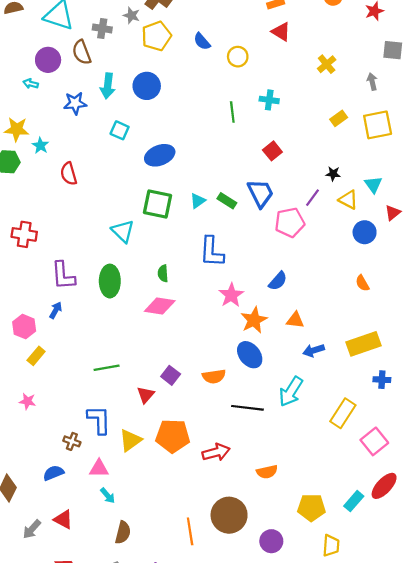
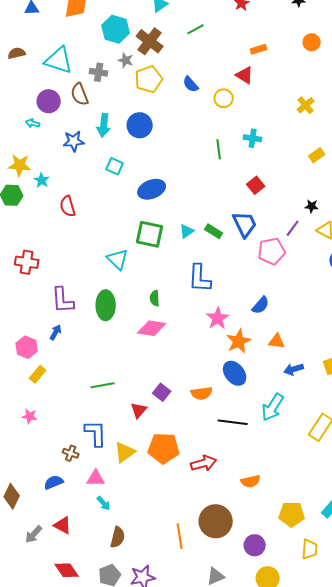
red triangle: (281, 32) -> (245, 75), moved

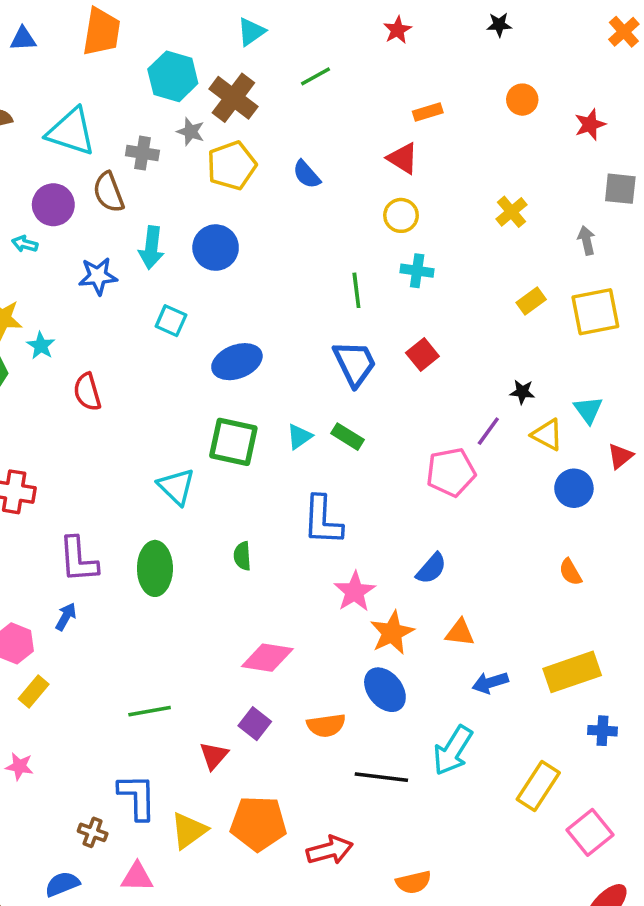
yellow circle: (224, 98) -> (401, 215), moved
blue trapezoid: (245, 224) -> (355, 363), moved
pink diamond: (152, 328) -> (267, 658), moved

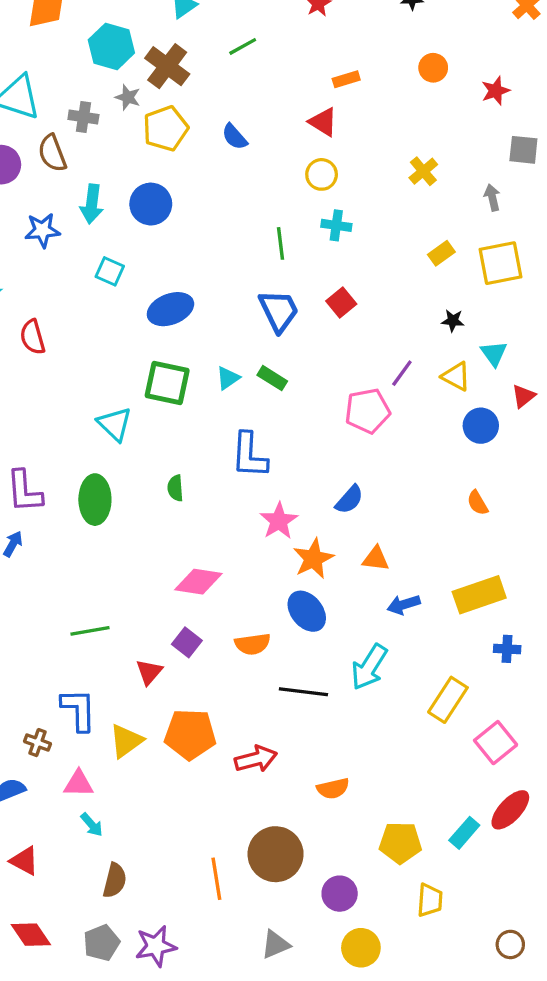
black star: (522, 392) -> (453, 321), moved

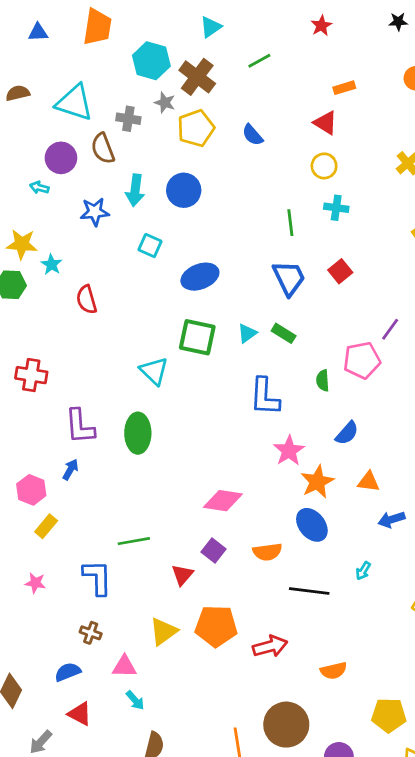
green semicircle: (175, 488) -> (323, 380), moved
cyan arrow: (369, 667) -> (363, 571), size x0.5
blue L-shape: (79, 710) -> (97, 577), moved
red triangle: (24, 861) -> (80, 714), moved

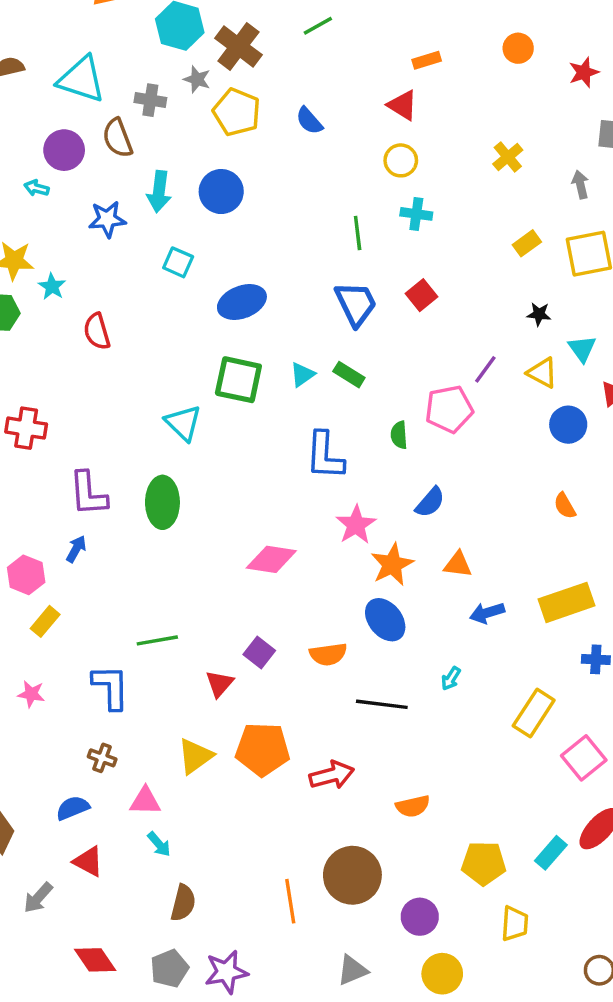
yellow pentagon: (196, 128) -> (237, 112), turned -30
pink diamond: (223, 501) -> (271, 559), moved

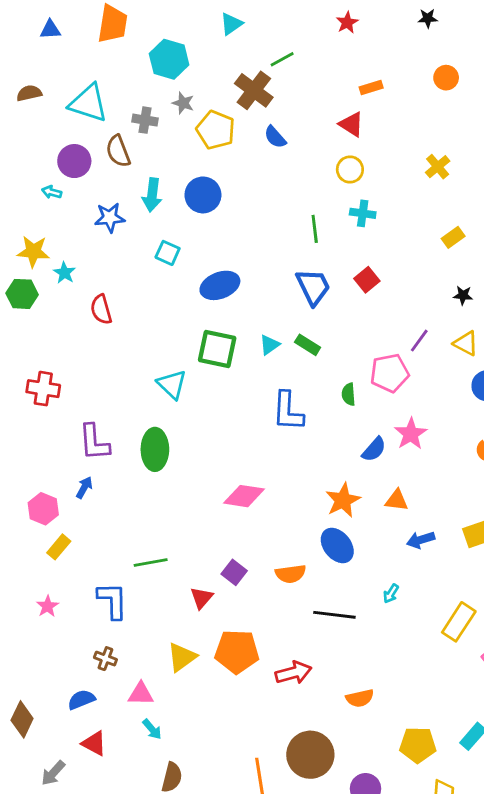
brown cross: (238, 46) -> (254, 90), moved
pink star: (356, 525) -> (411, 434), moved
pink star: (31, 694) -> (47, 606), turned 30

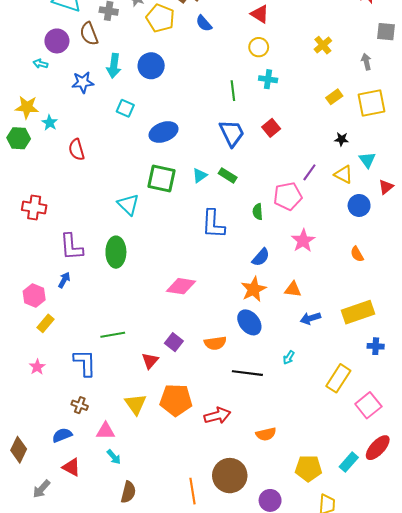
blue semicircle: (374, 449) -> (261, 257), moved
yellow triangle: (182, 657) -> (136, 404), turned -30

